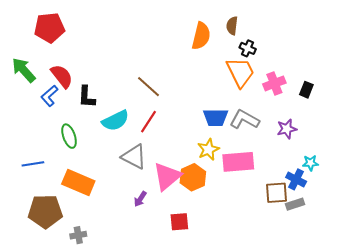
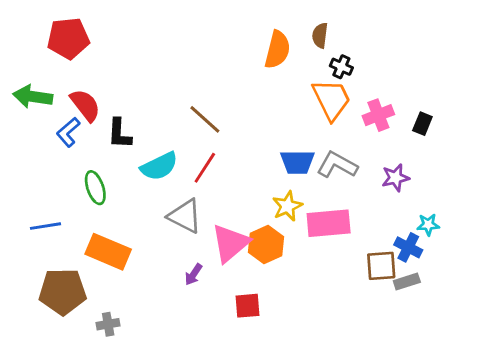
green arrow: (24, 70) -> (33, 97), turned -40

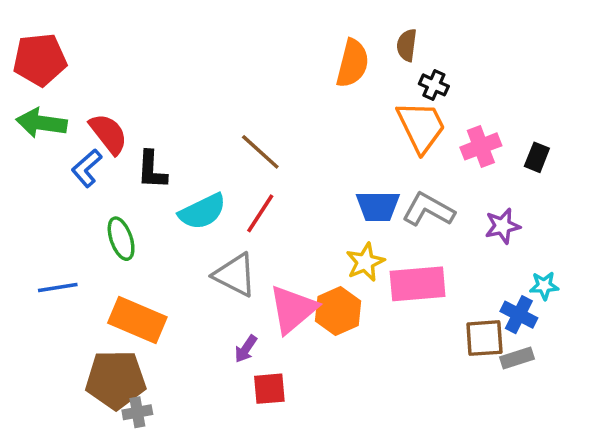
red pentagon: (68, 38) -> (40, 60), moved
brown pentagon: (63, 291) -> (116, 380), moved
red square: (247, 306) -> (269, 389), moved

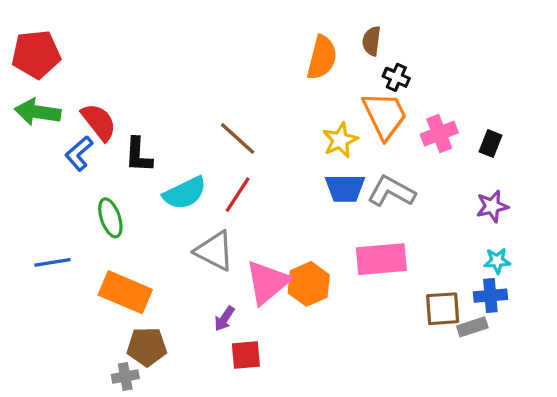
purple star: (503, 226) -> (492, 206), moved
yellow star: (365, 262) -> (340, 140), moved
blue cross: (519, 315) -> (490, 296), moved, turned -32
brown pentagon: (116, 380) -> (147, 347), moved, size x0.7

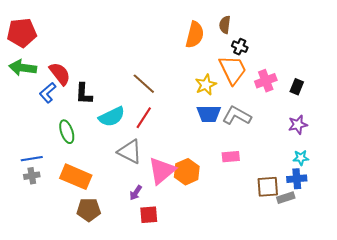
pink rectangle: (381, 259) -> (231, 157), size x0.6
gray cross: (125, 376) -> (32, 176), moved

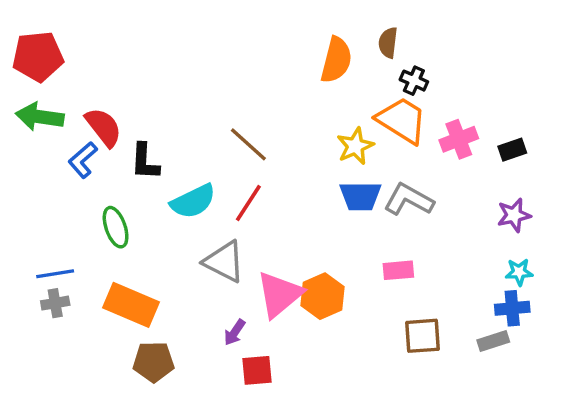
orange trapezoid: (233, 70) -> (402, 120), turned -32
black rectangle: (297, 87) -> (512, 150), turned 49
brown square: (268, 187) -> (423, 336), moved

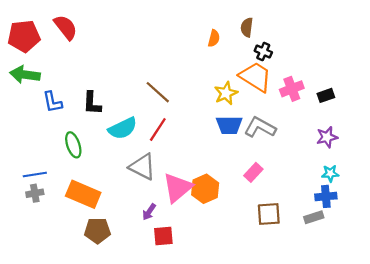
orange semicircle: (336, 60) -> (214, 38), size x0.6
red semicircle: (103, 127) -> (66, 27), moved
blue L-shape: (83, 160) -> (52, 102), turned -60
pink rectangle: (398, 270) -> (253, 172), turned -42

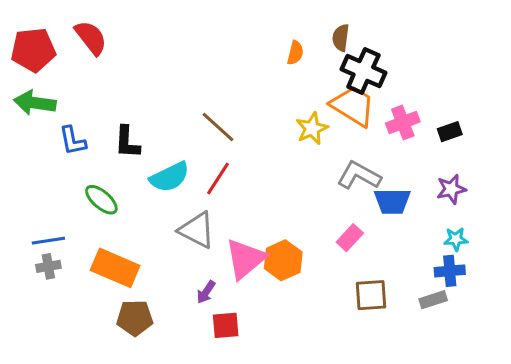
black cross: (263, 52) -> (363, 71), size x1.8
blue trapezoid: (229, 125) -> (392, 201), moved
green ellipse: (73, 145) -> (101, 200), turned -30

